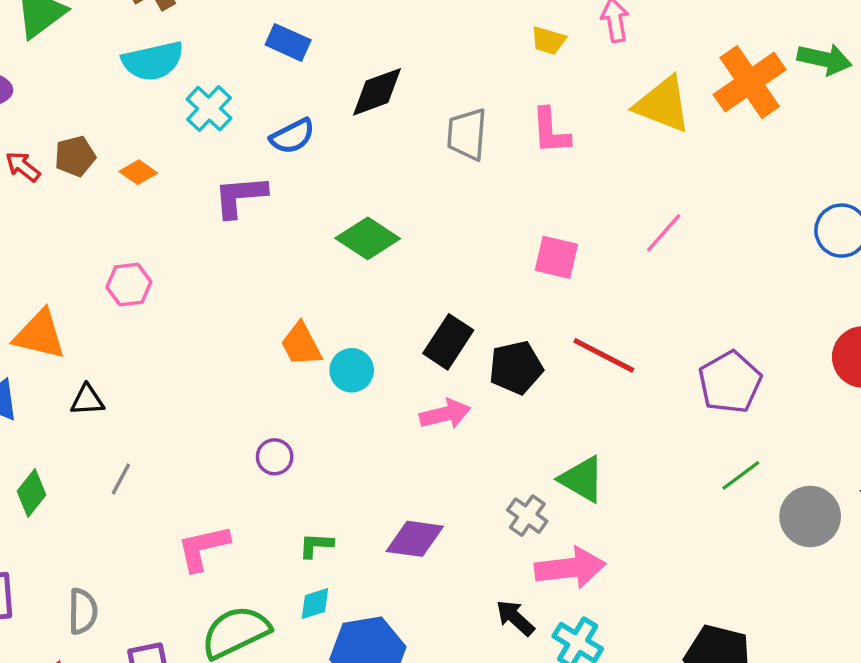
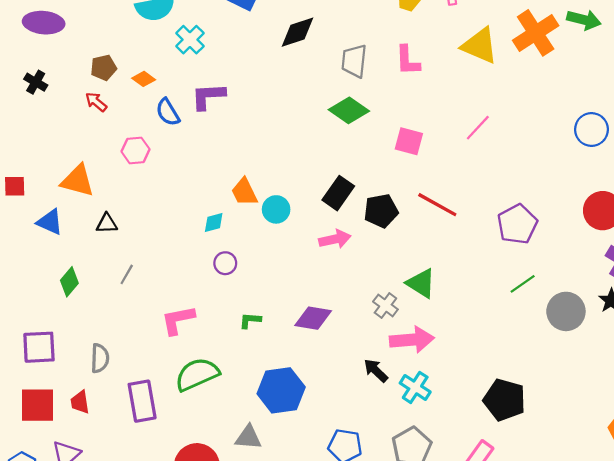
blue semicircle: (292, 136) -> (168, 112), moved, turned 84
red arrow: (23, 167) -> (96, 102), moved
green diamond: (368, 238) -> (349, 110), moved
cyan diamond: (315, 604) -> (214, 223), moved

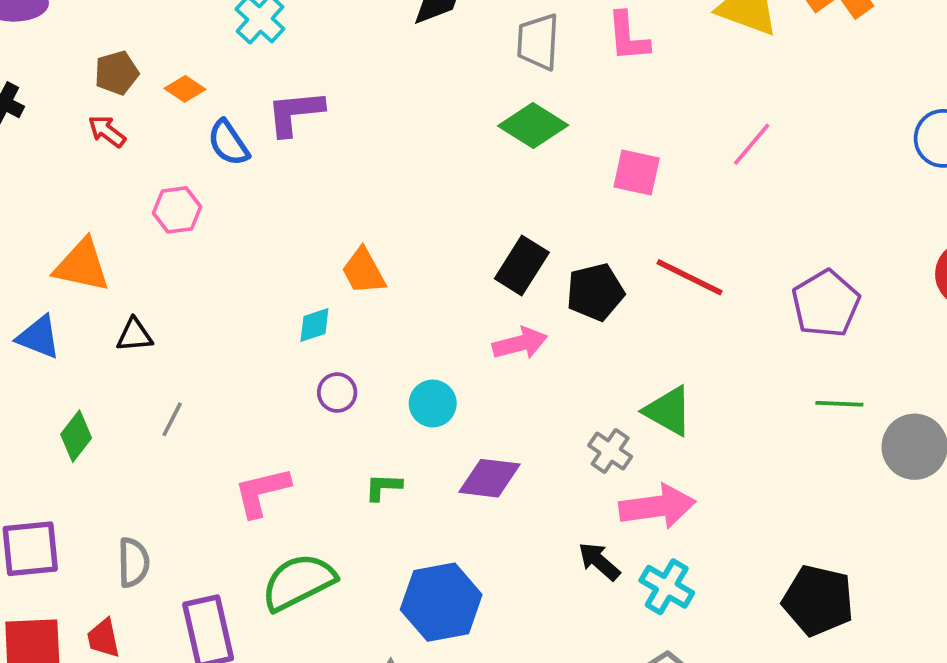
cyan circle: (276, 209) -> (433, 404), moved
green line: (523, 284) -> (839, 404), turned 40

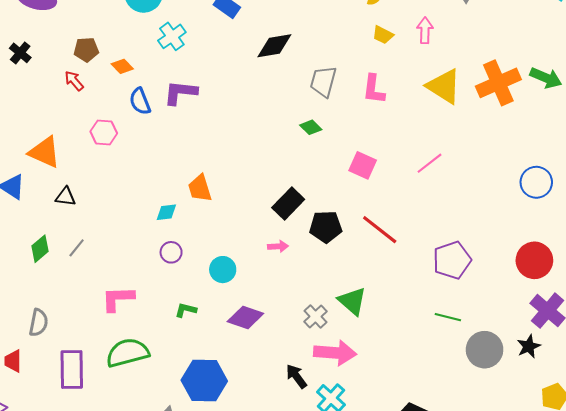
green diamond: (533, 126) -> (311, 127), size x0.6
pink arrow: (520, 343) -> (278, 246), size x0.7
green diamond: (76, 436) -> (40, 249), moved

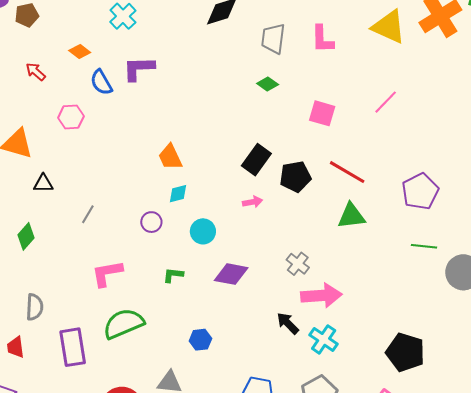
brown pentagon: (86, 50) -> (27, 15), moved
cyan diamond: (166, 212) -> (178, 194), moved
gray line: (77, 248) -> (88, 214), moved
green triangle: (352, 301) -> (351, 216), moved, turned -40
blue hexagon: (204, 381) -> (200, 340), size x0.5

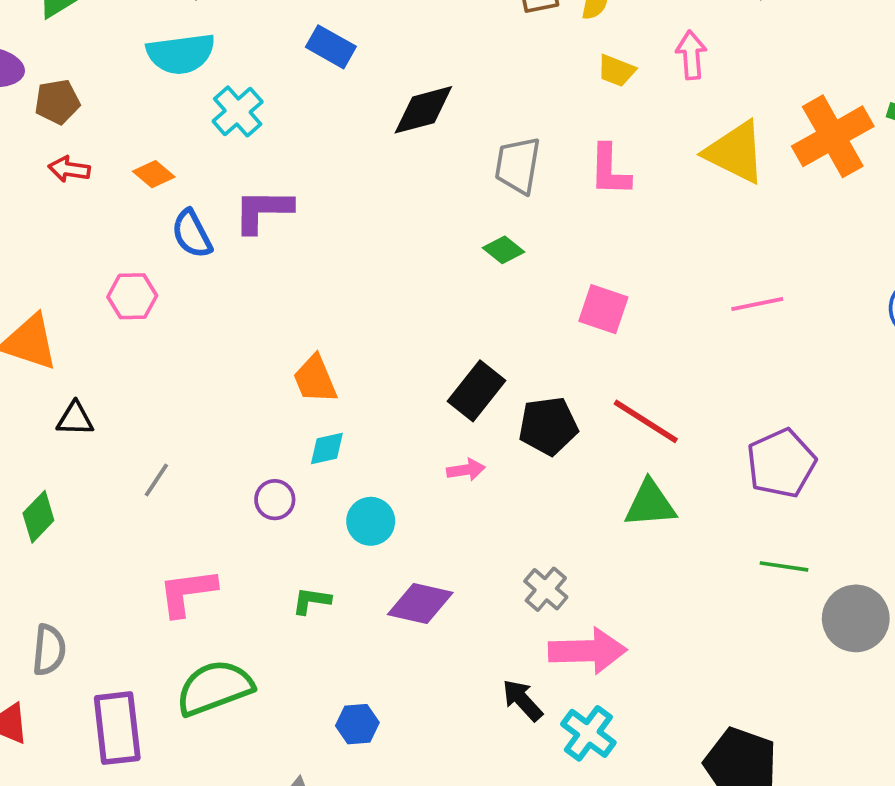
red arrow: (36, 72) -> (69, 169), moved, turned -35
pink line: (386, 102) -> (757, 304), moved, turned 32

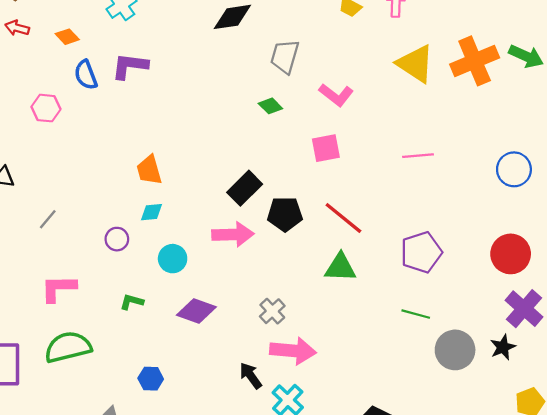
pink L-shape: (610, 170) -> (336, 95), moved, turned -60
pink square: (603, 309) -> (326, 148), turned -36
pink arrow: (466, 470) -> (233, 234), size x1.8

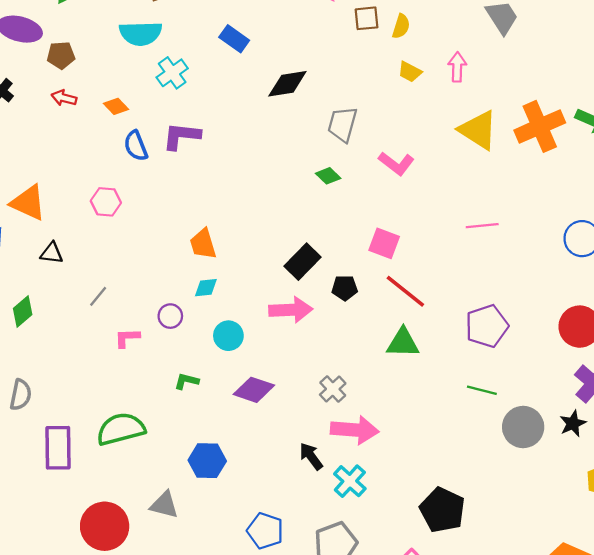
pink hexagon: (46, 108) -> (106, 202), moved
pink square: (326, 148) -> (384, 243), moved, turned 32
black pentagon: (285, 214) -> (345, 288), size x0.7
pink L-shape: (58, 288) -> (127, 338), moved, size x0.7
blue hexagon: (151, 379) -> (207, 461), size x1.4

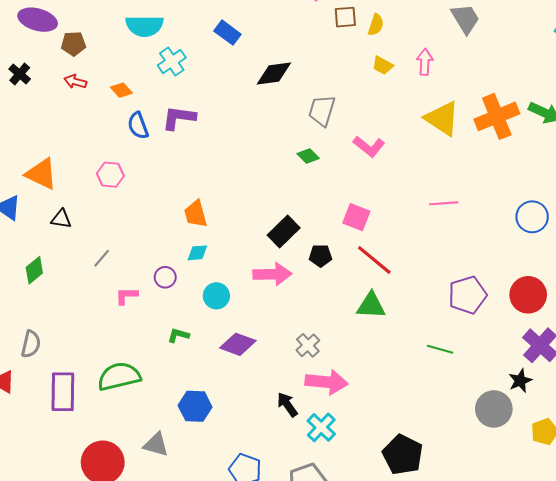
purple pentagon: (487, 326) -> (467, 295), moved
gray circle: (523, 427) -> (494, 409), moved

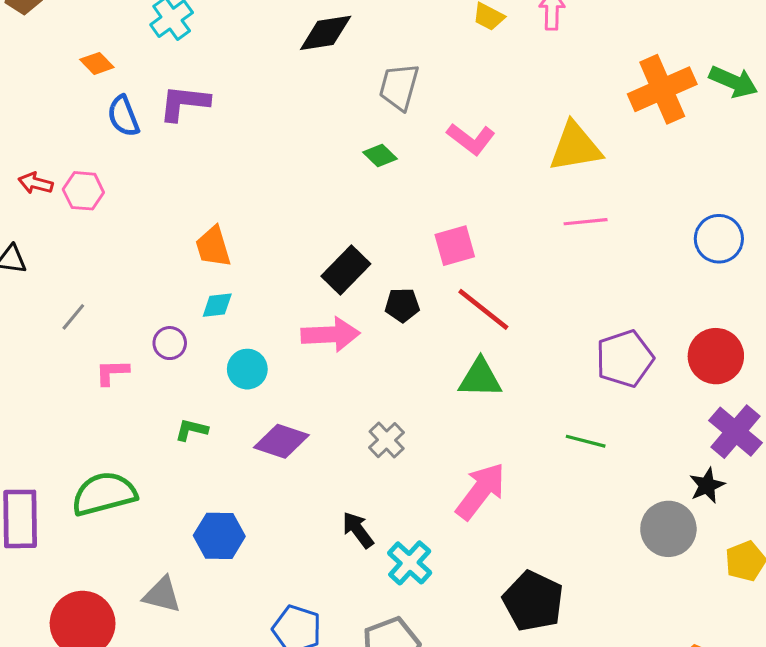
red arrow: (75, 82) -> (36, 183), moved
yellow triangle: (442, 118) -> (575, 147), moved, turned -42
pink square: (356, 217) -> (455, 246), turned -36
pink arrow: (327, 382) -> (481, 491), moved, turned -57

